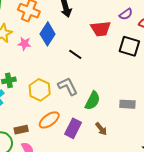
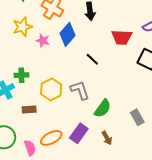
gray rectangle: (127, 104) -> (137, 117), turned 49
orange ellipse: (49, 120) -> (51, 138), moved
brown rectangle: (21, 130) -> (29, 110), moved

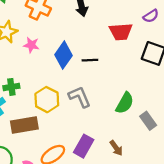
blue diamond: (68, 34) -> (63, 55), moved
black line: (92, 59) -> (90, 60), turned -40
green semicircle: (103, 108) -> (125, 103), moved
brown rectangle: (29, 110) -> (24, 125), size x1.6

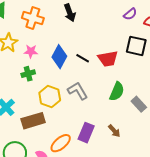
red trapezoid: (121, 32) -> (108, 59), moved
black line: (90, 60) -> (83, 58), turned 40
green cross: (11, 87) -> (28, 74), moved

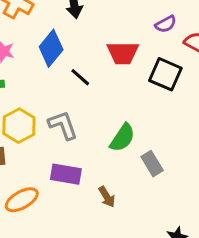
blue diamond: (59, 57) -> (51, 48), moved
red trapezoid: (108, 59) -> (123, 53), moved
purple rectangle: (86, 133) -> (66, 174), moved, turned 66

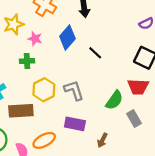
red trapezoid: (123, 53) -> (138, 87), moved
black line: (80, 77) -> (95, 53), moved
brown arrow: (107, 197) -> (102, 140), turned 56

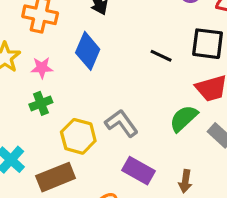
black line: (95, 53) -> (161, 56), moved
green semicircle: (114, 100) -> (184, 118), turned -150
purple rectangle: (75, 124) -> (138, 171), turned 36

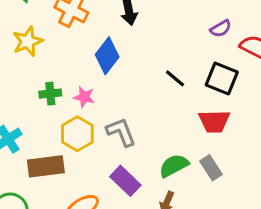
pink star: (42, 68) -> (84, 97), moved
green semicircle: (184, 118) -> (174, 166), moved

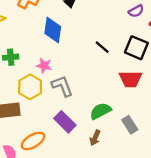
blue diamond: (107, 56) -> (53, 30), turned -30
pink star: (84, 97) -> (44, 66), moved
gray rectangle: (211, 168) -> (130, 125), moved

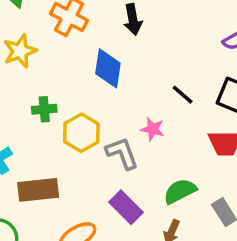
pink star: (44, 66) -> (153, 129), moved
yellow hexagon: (30, 87) -> (81, 133), moved

